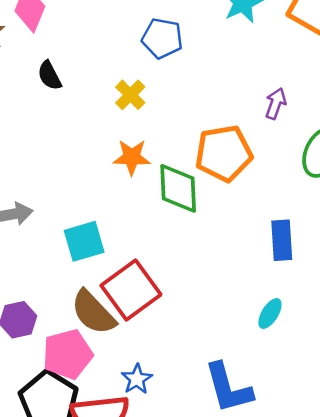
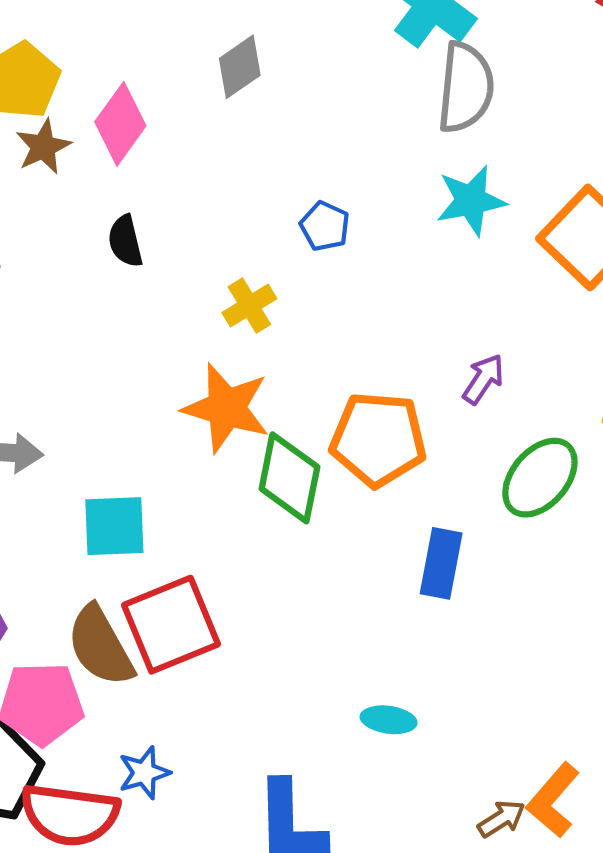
blue pentagon: (162, 38) -> (325, 226), size x0.7
orange star: (132, 157) -> (226, 408), size x1.4
blue rectangle: (282, 240) -> (441, 563), moved
cyan ellipse: (270, 314) -> (389, 720), turned 52

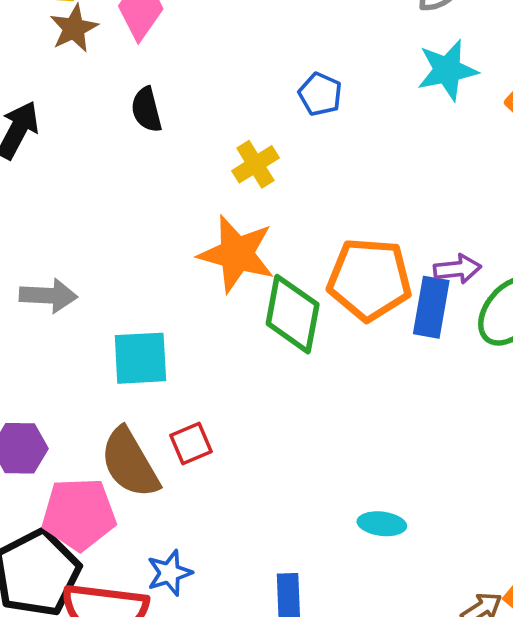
purple arrow: (483, 379) -> (457, 269), moved, turned 51
blue rectangle: (441, 563) -> (431, 307), moved
red square: (171, 625) -> (191, 443), size x0.5

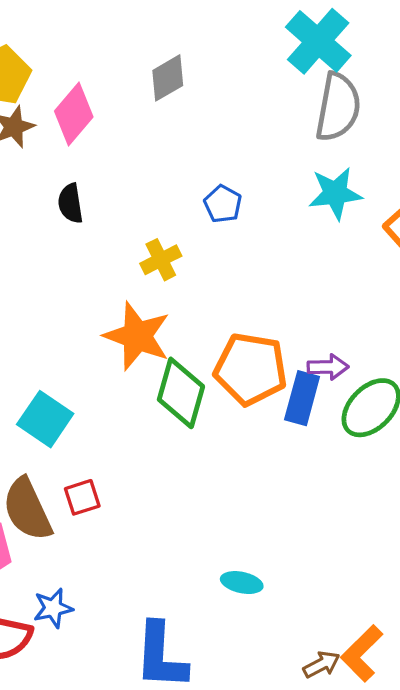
cyan square: (140, 358) -> (45, 419), turned 32

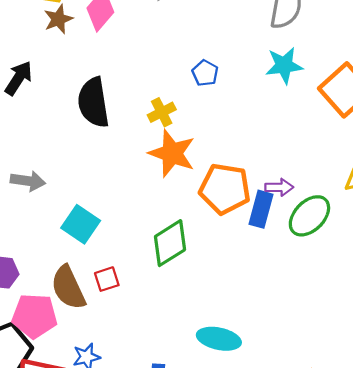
black semicircle: (70, 203) -> (93, 102), moved, size x1.8
orange star: (137, 336) -> (172, 153), moved
green diamond: (181, 393) -> (170, 243), moved, turned 42
cyan ellipse: (242, 583) -> (219, 339), size x1.5

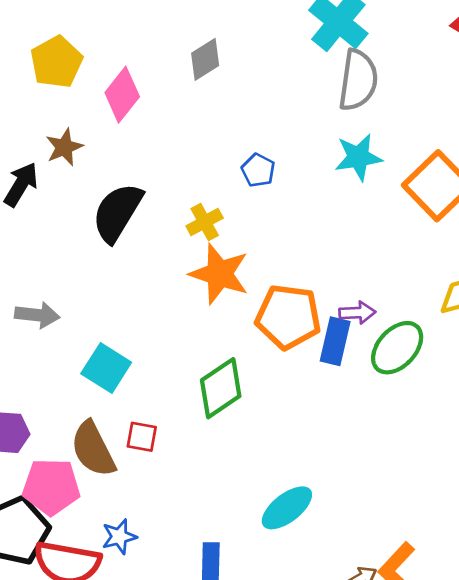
brown star: (58, 19) -> (64, 147), moved
black semicircle: (93, 102) -> (117, 212), turned 42
red square: (107, 279) -> (142, 437), turned 30
cyan ellipse: (219, 339) -> (287, 508), turned -48

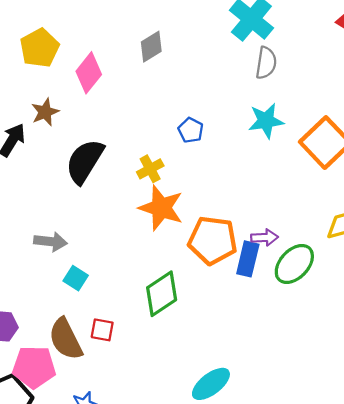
gray semicircle: (358, 80) -> (266, 63), size x0.7
gray arrow: (37, 315) -> (51, 242), moved
cyan square: (106, 368) -> (76, 278), size x0.7

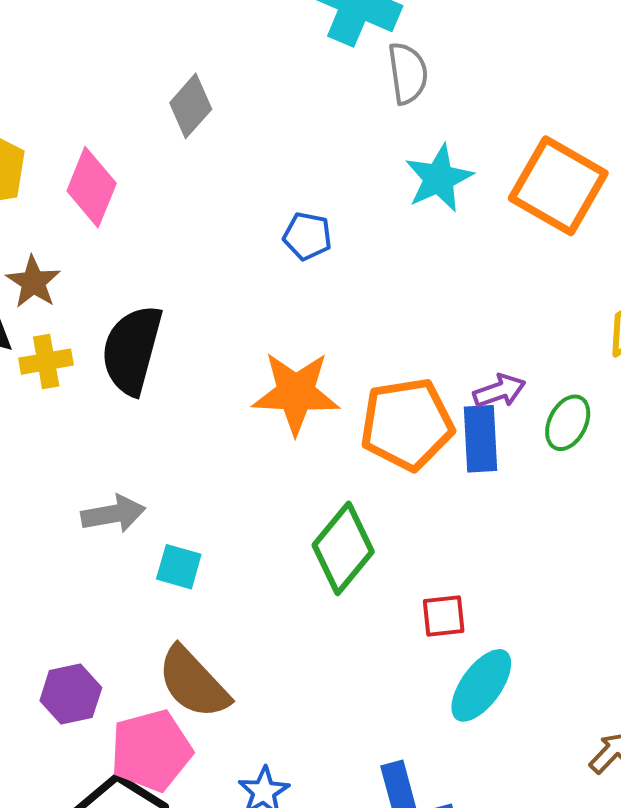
yellow cross: (150, 169) -> (46, 362), moved, turned 35
green ellipse: (294, 264) -> (568, 423), size x0.7
red square: (102, 330) -> (444, 616), moved

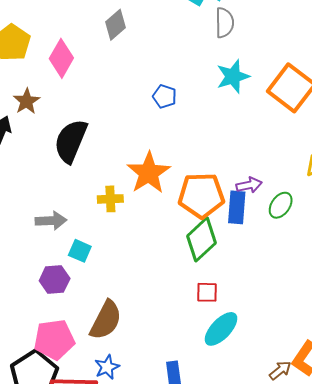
yellow cross: (46, 362) -> (110, 199), moved
orange star: (296, 393) -> (149, 173), turned 30
green diamond: (343, 548) -> (202, 239), moved
brown semicircle: (193, 683) -> (106, 320), moved, turned -117
purple hexagon: (71, 694) -> (55, 280), moved

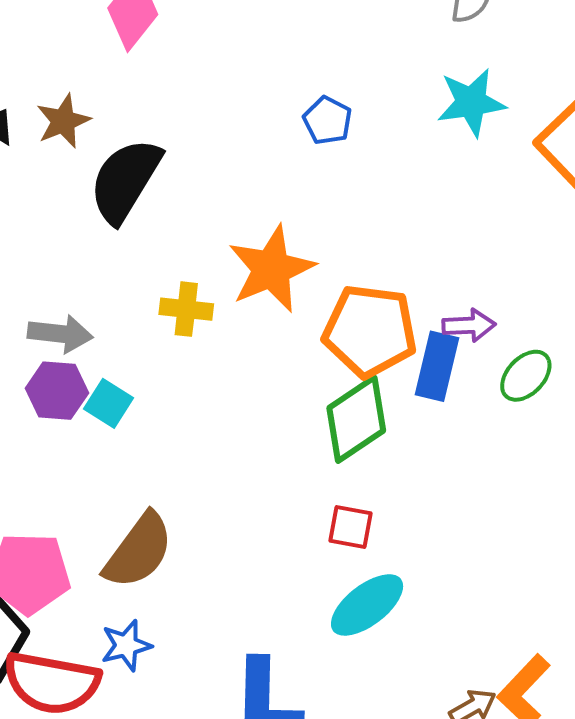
brown star: (27, 101) -> (63, 121), moved
purple hexagon: (55, 280) -> (57, 391), moved

